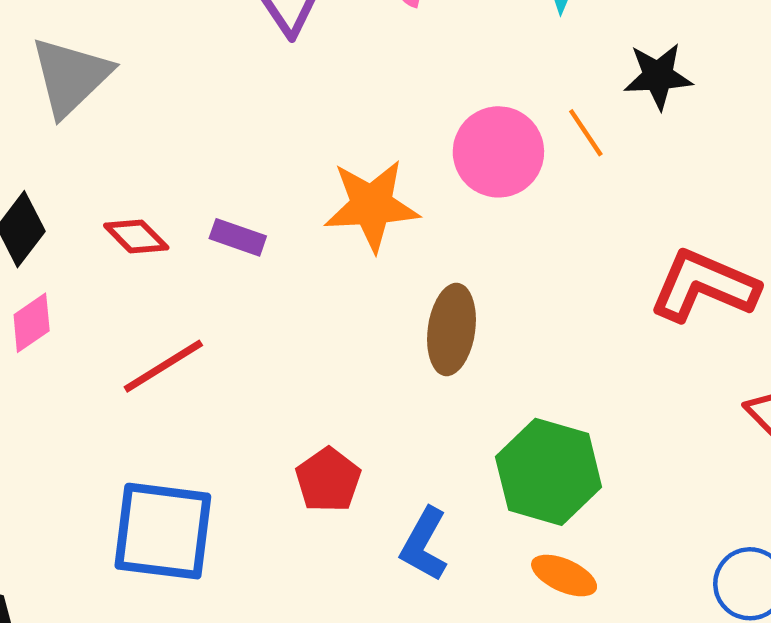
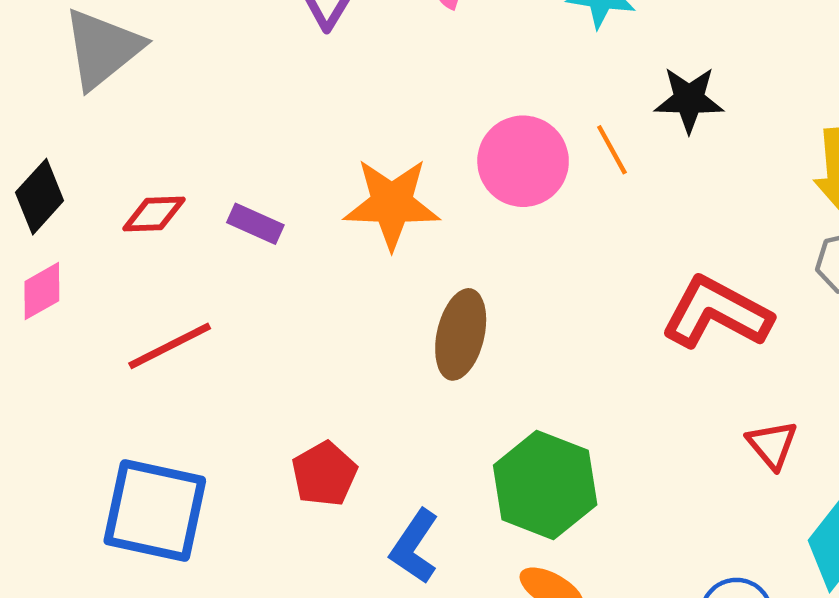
red diamond: (136, 237) -> (154, 214), turned -52

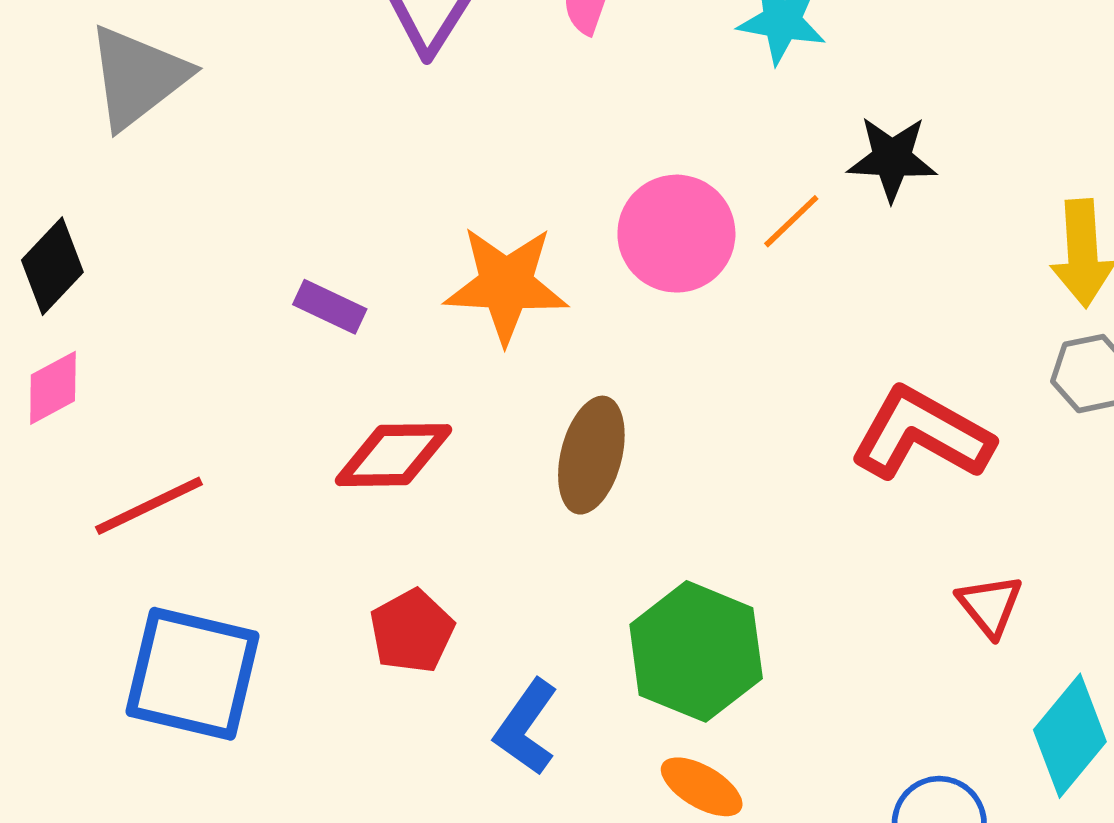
orange line: (612, 150) -> (791, 221), turned 74
red diamond: (154, 214) -> (393, 455), moved, size x1.4
red line: (170, 346) -> (149, 506), moved

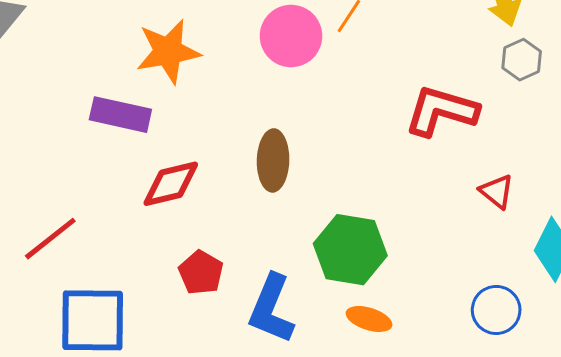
orange star: (506, 285) -> (168, 51), moved
purple rectangle: (330, 307) -> (120, 115), size x1.6
blue L-shape: (526, 727) -> (271, 309), size x1.4

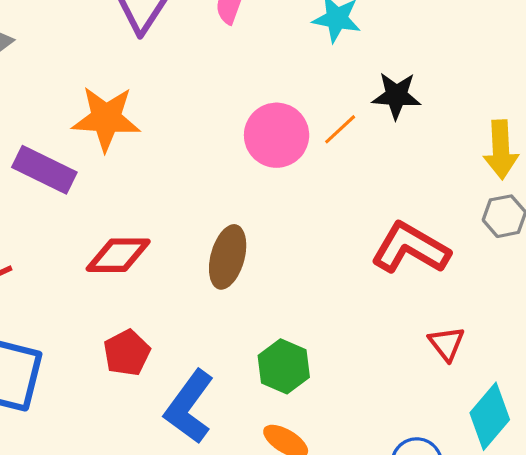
orange star: (168, 51) -> (106, 118), moved
purple rectangle: (120, 115) -> (44, 170), moved
green hexagon: (350, 250) -> (284, 366), size x0.7

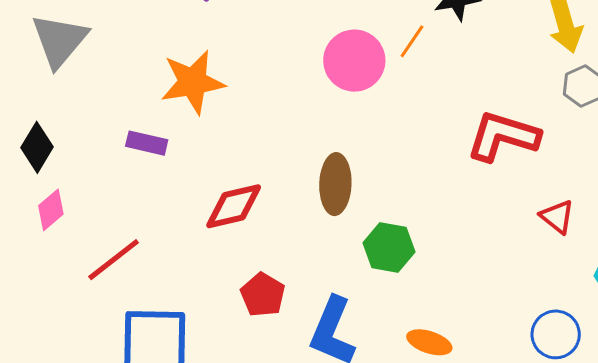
purple rectangle: (44, 170) -> (147, 143), size x0.7
green hexagon: (284, 366) -> (389, 247), moved

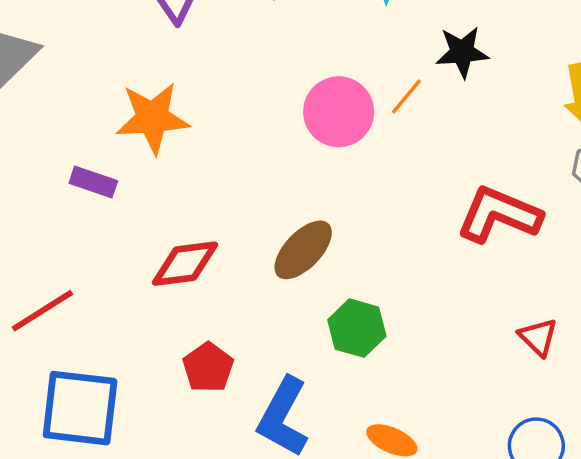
brown ellipse: (335, 184) -> (303, 250), turned 36
red triangle: (557, 217) -> (538, 337), moved

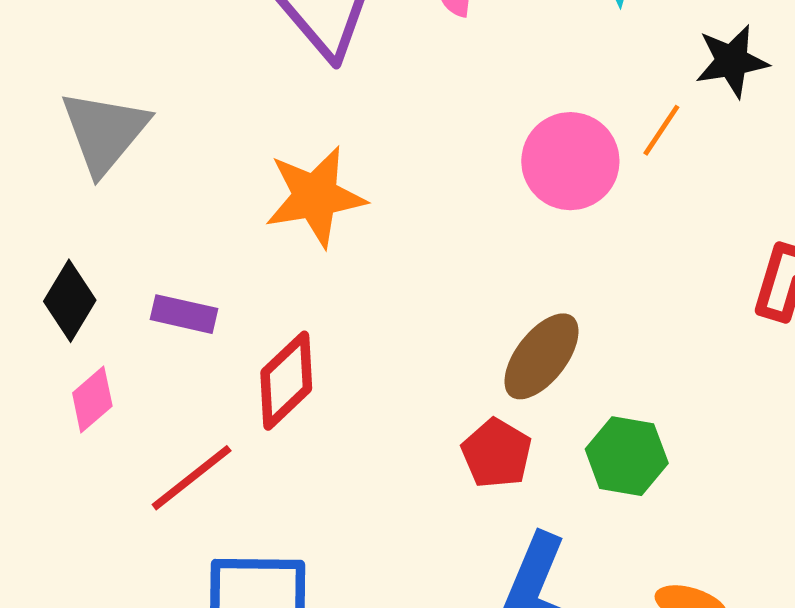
purple rectangle: (93, 182) -> (184, 314), moved
red diamond: (185, 264) -> (286, 381), moved, turned -30
red pentagon: (208, 368) -> (497, 453), moved

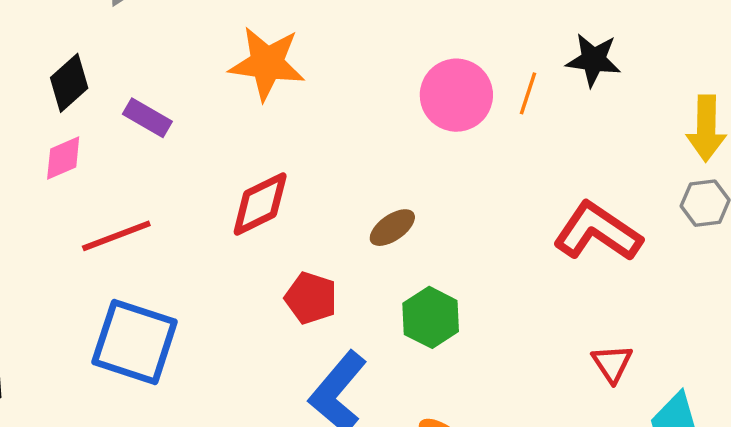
orange line: (661, 130) -> (528, 93), turned -33
brown ellipse: (542, 356) -> (392, 228), size x0.7
red diamond: (286, 381) -> (260, 204), moved
red pentagon: (497, 453) -> (311, 298), moved, turned -30

